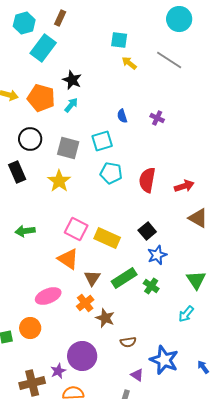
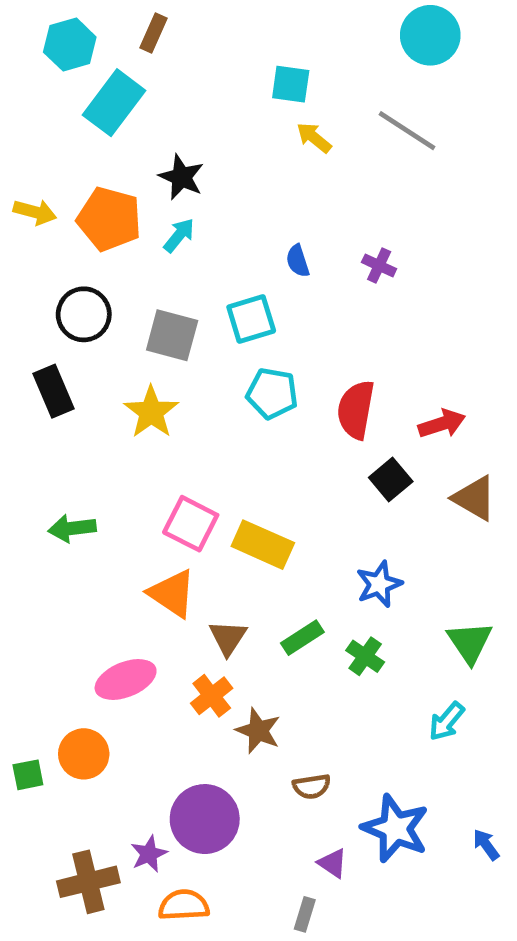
black square: (147, 231) -> (391, 479), moved
green rectangle: (124, 278) -> (302, 638), size x0.7

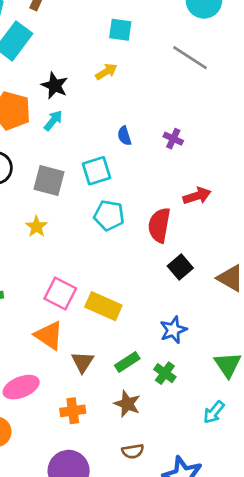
yellow arrow: (314, 138) -> (106, 72), moved, turned 110
yellow star: (151, 412) -> (36, 227), size x0.7
red arrow: (442, 424) -> (197, 196), moved
orange cross: (212, 696) -> (73, 411), moved, turned 30
brown star: (258, 731) -> (127, 404), moved

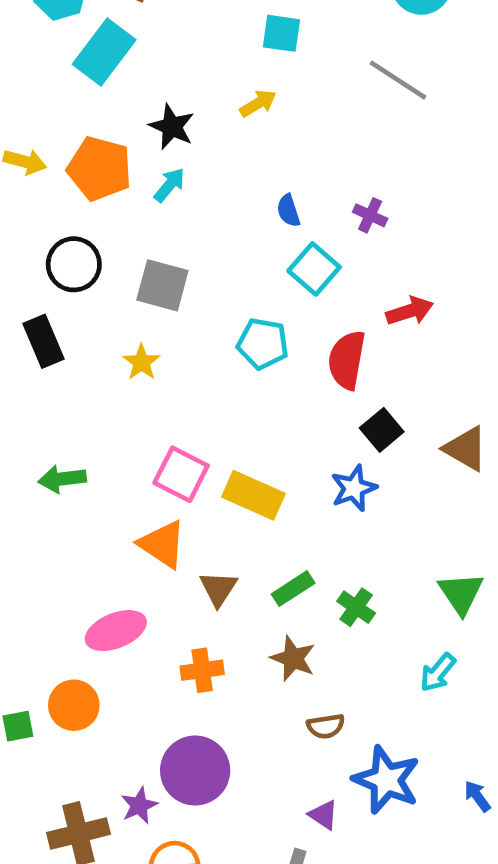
cyan square: (96, 171) -> (314, 269), moved, turned -32
blue star: (173, 330) -> (354, 488), moved
brown semicircle: (133, 451) -> (326, 726), moved

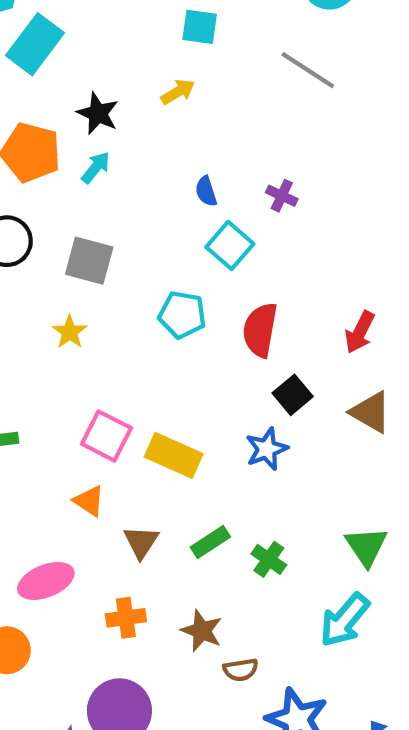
red arrow: (410, 311) -> (360, 332), moved, turned 135
orange triangle: (162, 544) -> (89, 501), size x0.7
brown star: (293, 659) -> (202, 631), moved
cyan arrow: (438, 673) -> (345, 620), size x1.5

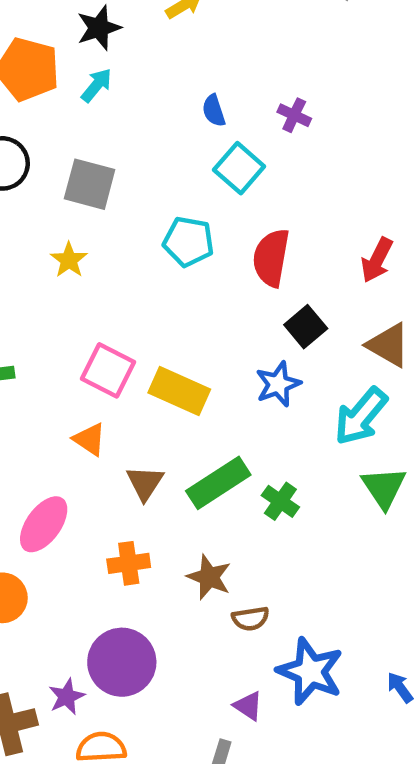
black star: (98, 113) -> (99, 28), turned 30
green rectangle: (210, 542) -> (218, 483), size x1.5
pink ellipse: (46, 581) -> (44, 524), turned -32
cyan arrow: (345, 620) -> (361, 416), moved

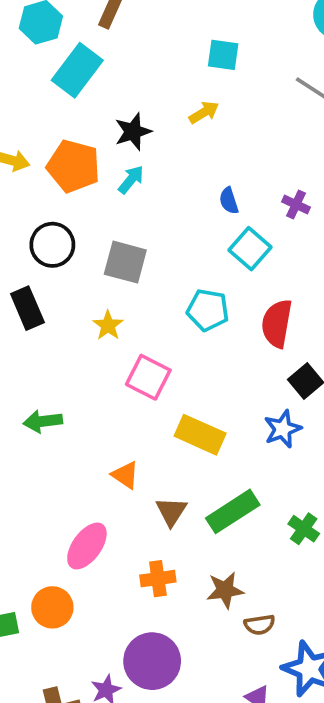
pink square: (108, 370) -> (148, 377), moved
green cross: (280, 501) -> (304, 529), moved
brown star: (209, 577) -> (225, 590), turned -30

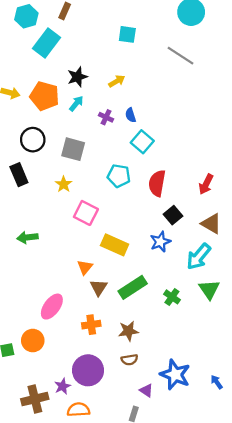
yellow arrow: (204, 112) -> (117, 81), moved
purple cross: (296, 205) -> (106, 117), moved
orange triangle: (125, 475) -> (85, 267), moved, turned 35
brown semicircle: (260, 625) -> (129, 360), moved

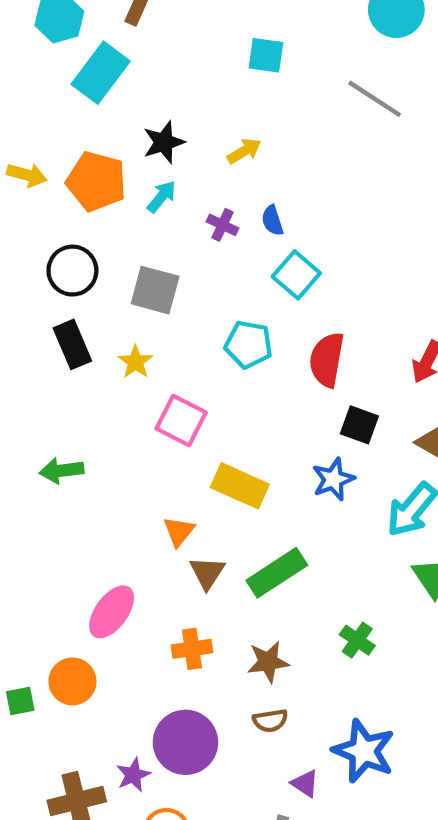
black rectangle: (19, 175) -> (72, 344), moved
black square: (173, 215) -> (359, 425), turned -30
green cross: (172, 297) -> (357, 640), moved

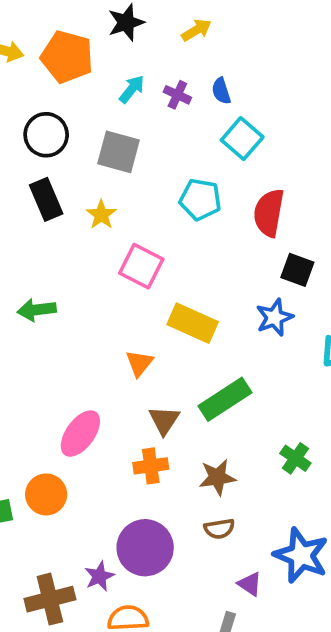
cyan arrow: (162, 197) -> (132, 89), moved
brown triangle: (207, 573) -> (164, 420), moved

